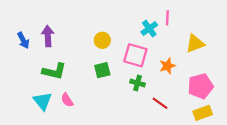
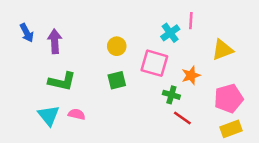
blue arrow: (23, 40) -> (27, 33), moved
green cross: (138, 83) -> (171, 95), moved
pink semicircle: (67, 100) -> (77, 114), turned 136

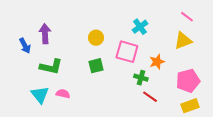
pink line: (191, 21) -> (187, 17), moved, turned -56
blue arrow: (27, 33) -> (25, 46), moved

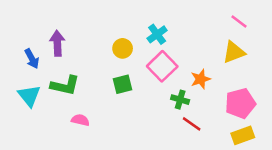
cyan cross: (140, 27) -> (157, 34), moved
pink square: (127, 52) -> (162, 66), turned 30
cyan triangle: (40, 95) -> (29, 96), moved

